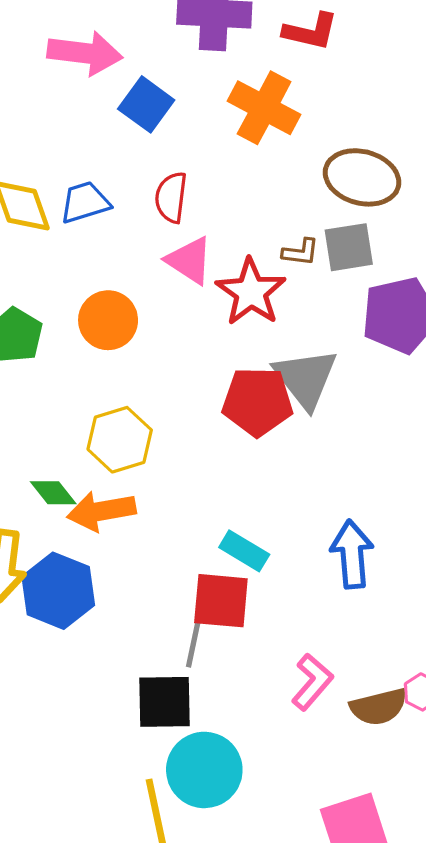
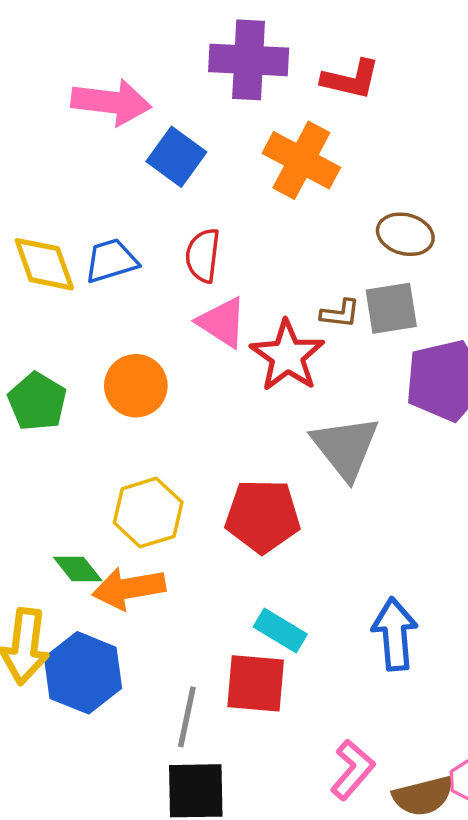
brown ellipse: (362, 177) -> (405, 234), size x0.7
red pentagon: (257, 402) -> (263, 516), moved
gray line: (194, 639) -> (187, 717), moved

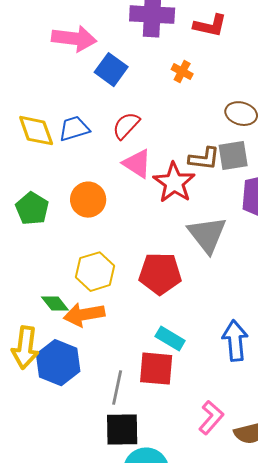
orange cross: (301, 160) -> (182, 72), size x0.5
red semicircle: (203, 255) -> (126, 126), turned 36
brown L-shape: (340, 314) -> (204, 159), size x1.4

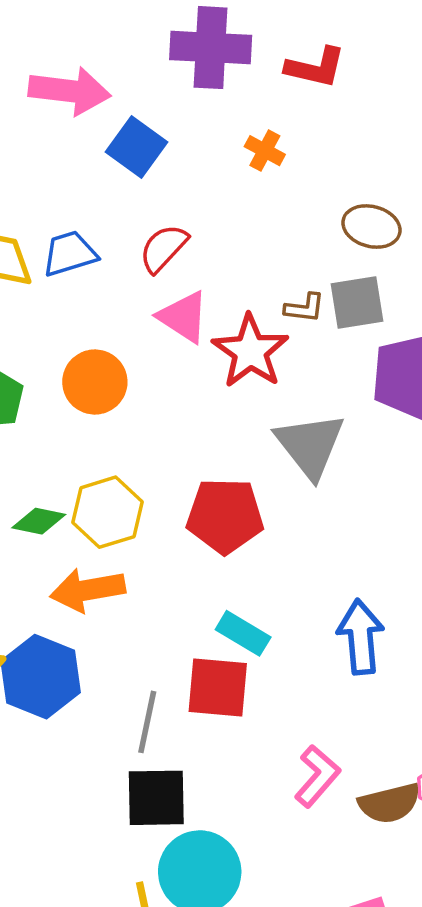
brown L-shape: (204, 159) -> (305, 308), size x0.7
green diamond: (55, 304) -> (39, 521), moved, turned -40

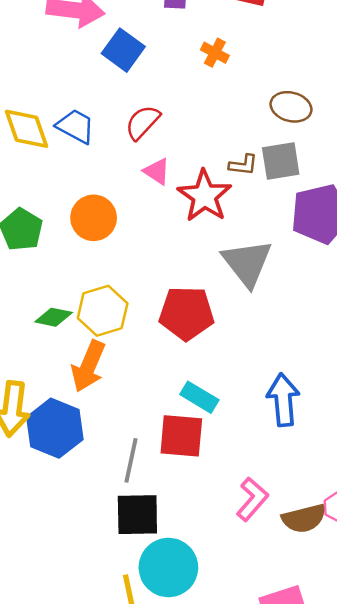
blue trapezoid: (70, 254) -> (76, 126), turned 45
pink triangle: (183, 317) -> (157, 171), size x0.7
orange arrow: (88, 590) -> (88, 366), turned -57

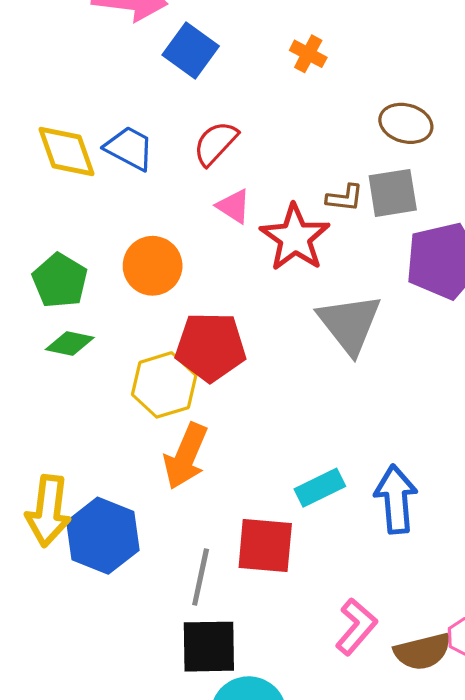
red pentagon: (186, 313) -> (211, 347), moved
green diamond: (54, 317) -> (70, 344), moved
orange arrow: (88, 366) -> (186, 456), moved
cyan rectangle: (199, 397) -> (320, 488), moved, turned -57

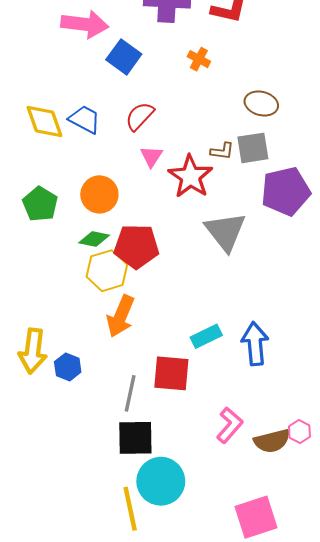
pink triangle: (234, 206) -> (151, 156), turned 30
green diamond: (70, 344) -> (94, 239), moved
blue hexagon: (103, 536) -> (68, 367), size x0.6

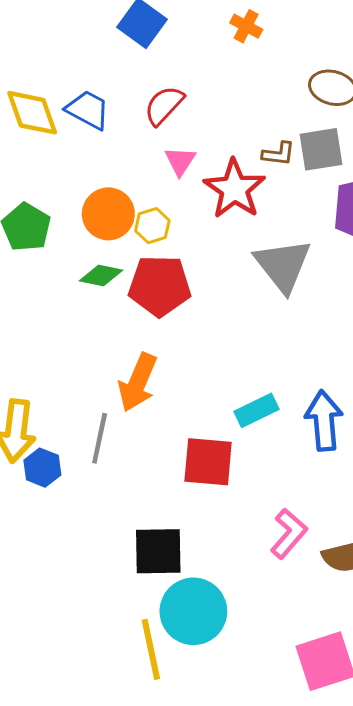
yellow hexagon: (107, 271) -> (152, 226), moved, size x0.6
blue hexagon: (68, 367) -> (42, 468), moved
gray line: (130, 393) -> (100, 438), moved

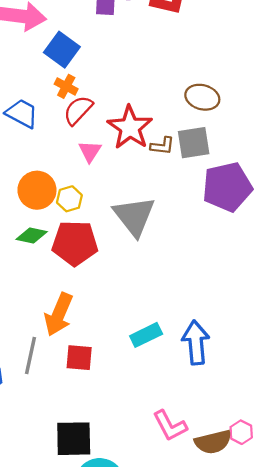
orange cross: (246, 26) -> (66, 86), moved
red star: (234, 189) -> (130, 127), moved
gray triangle: (283, 265) -> (134, 216), moved
red square: (208, 462) -> (79, 358), moved, size x0.7
pink L-shape: (289, 534) -> (170, 426), turned 111

